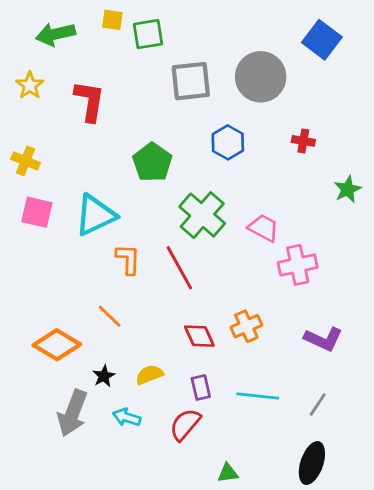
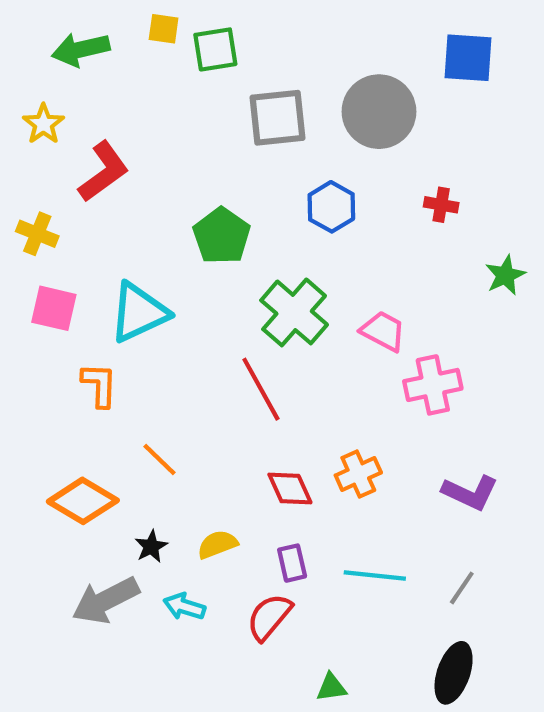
blue square: (322, 40) -> (468, 58), turned -33
red L-shape: (90, 101) -> (104, 172), moved, turned 45
orange L-shape: (128, 259) -> (99, 385), moved
gray arrow: (73, 413) -> (106, 600), turned 42

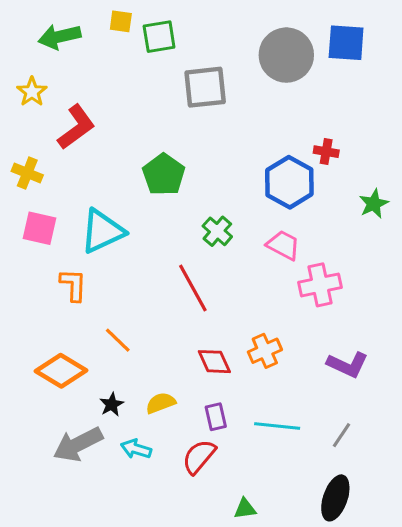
gray circle: (379, 112) -> (286, 55), moved
blue hexagon: (331, 207) -> (289, 182), moved, size x1.4
green cross: (294, 312) -> (217, 231), size x0.6

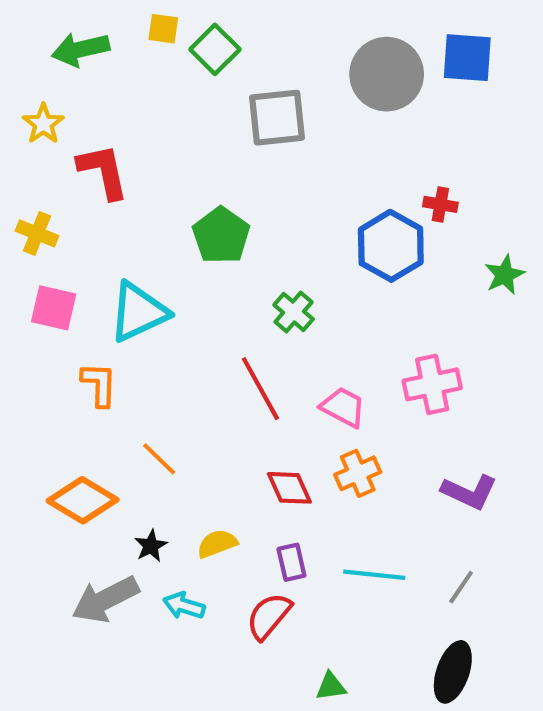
green square: (159, 37) -> (215, 49), turned -36
red L-shape: (76, 127) -> (103, 171), turned -66
pink trapezoid: (283, 245) -> (343, 407), moved

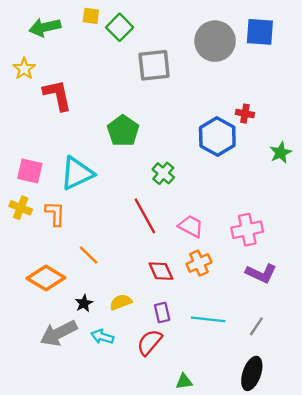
yellow cross: (37, 233) -> (21, 208), moved
pink cross: (432, 384) -> (247, 230), moved

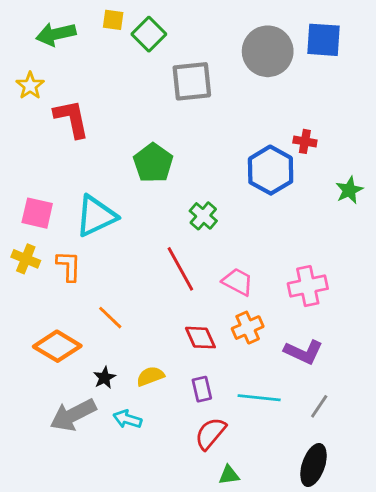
purple L-shape: (261, 273) -> (303, 352), moved
red semicircle: (149, 342) -> (210, 433), moved

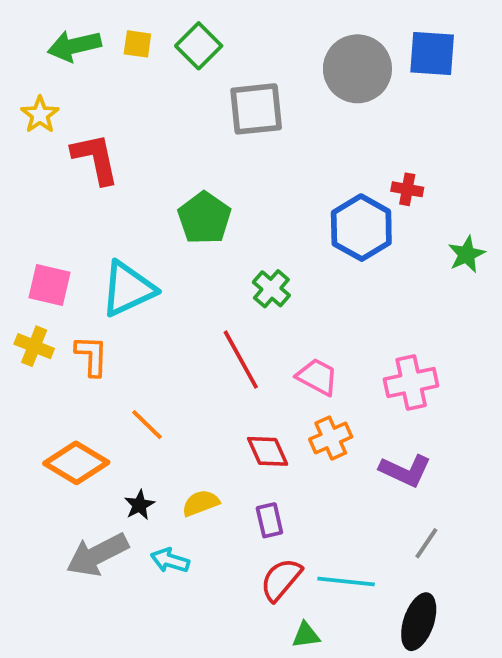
yellow square: (113, 20) -> (137, 44), moved
cyan line: (259, 398) -> (346, 582), moved

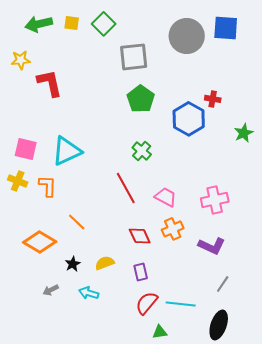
yellow star: (40, 115) -> (21, 60), turned 30
green pentagon: (204, 218) -> (141, 99), moved
gray arrow: (97, 555) -> (51, 290), size x0.5

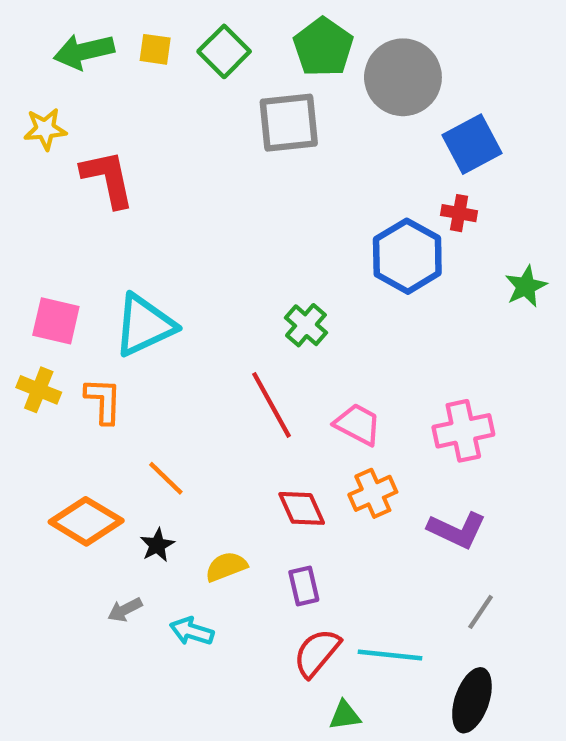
blue square: (226, 28) -> (472, 144), moved, turned -32
green pentagon: (141, 99) -> (323, 47), moved
black star: (73, 264) -> (157, 545), moved
gray arrow: (51, 290) -> (125, 610), moved

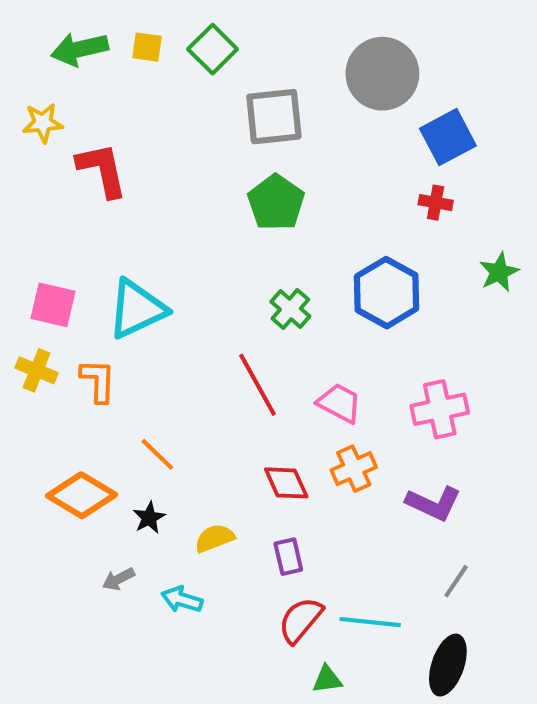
green pentagon: (323, 47) -> (276, 203), moved
blue hexagon: (407, 256) -> (386, 293), moved

